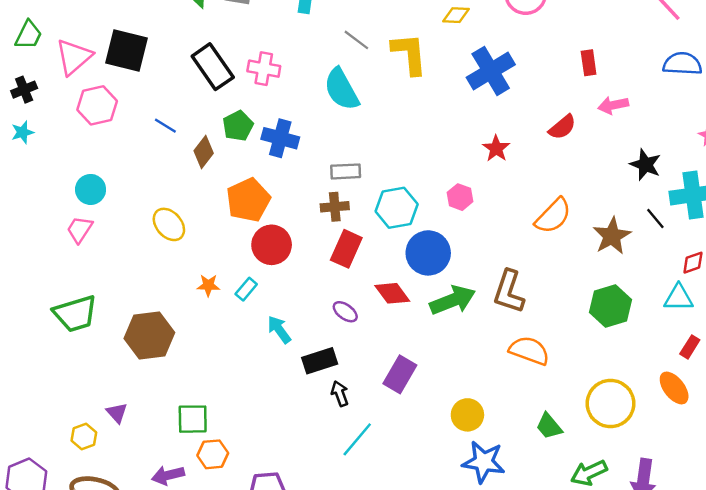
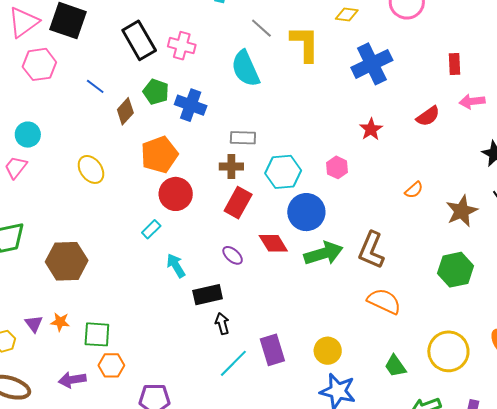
green pentagon: (238, 126) -> (156, 92), turned -30
orange semicircle: (553, 216) -> (414, 190), size x0.6
orange star: (208, 285) -> (60, 322), moved
purple rectangle: (400, 374) -> (272, 350), moved, turned -52

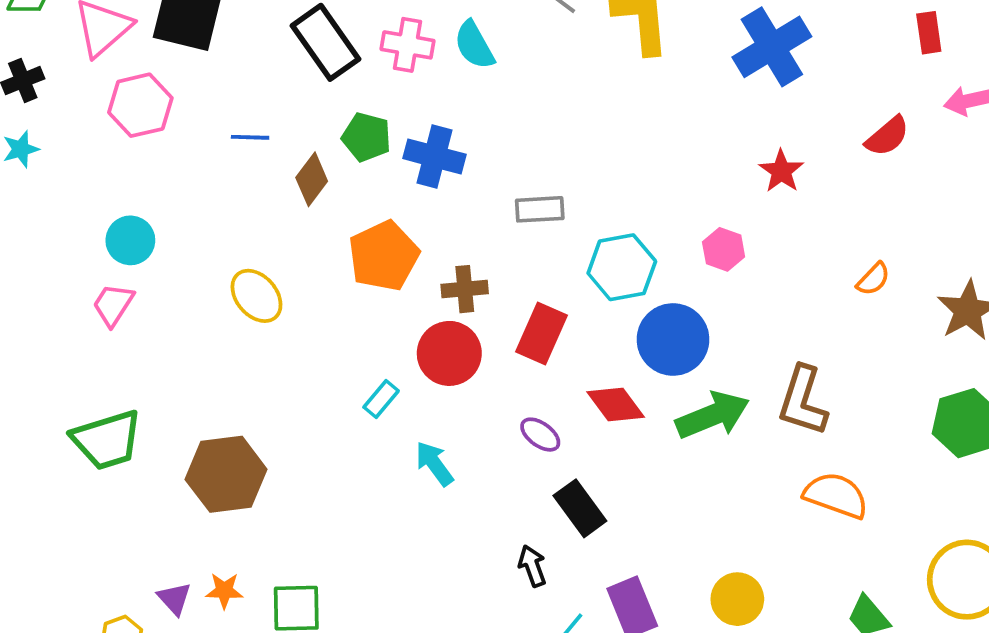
cyan semicircle: (245, 69) -> (474, 45), moved, size x0.7
blue line: (95, 86) -> (250, 137), turned -30
brown cross: (231, 167) -> (465, 289), moved
red circle: (176, 194) -> (449, 353), moved
black rectangle: (208, 295) -> (580, 508), moved, turned 72

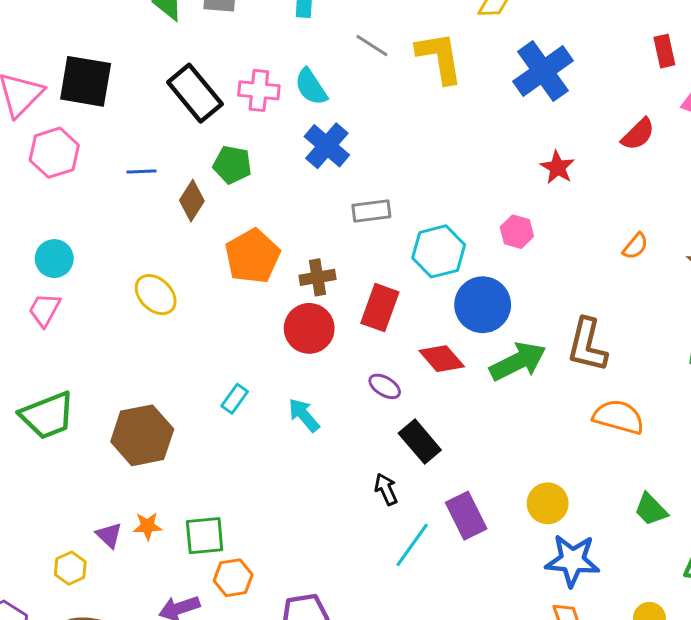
blue cross: (435, 156) -> (327, 146), moved, turned 30
cyan rectangle: (381, 399) -> (235, 399), moved

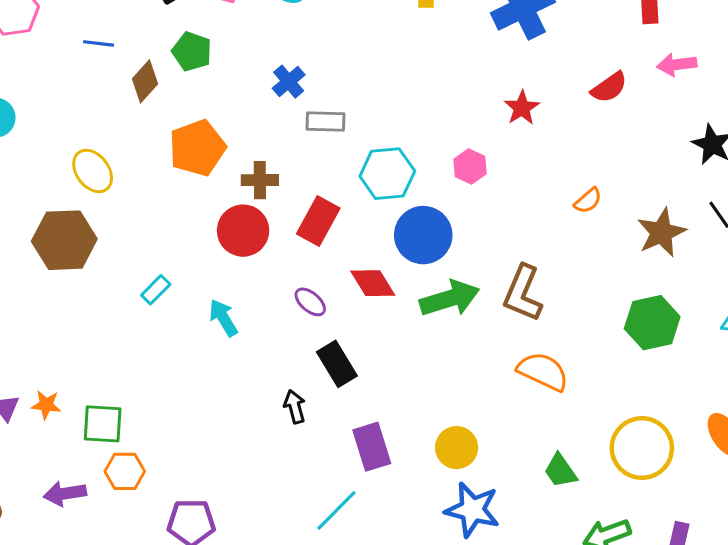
blue cross: (327, 146) -> (289, 82), moved, size x0.7
brown hexagon: (142, 435) -> (64, 240), moved
cyan line: (412, 545) -> (336, 510), moved

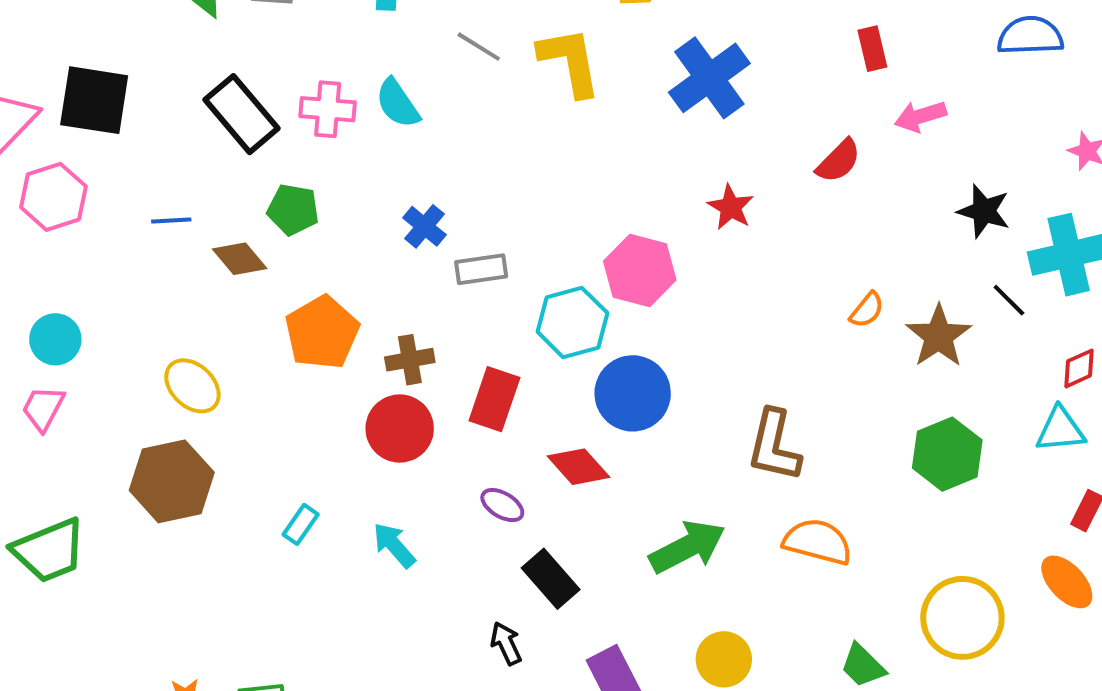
brown diamond: (145, 81) -> (240, 259), turned -72
pink hexagon: (470, 167) -> (640, 270), moved, size x1.6
orange semicircle: (588, 201) -> (867, 310), moved
green arrow: (450, 298) -> (687, 547), moved

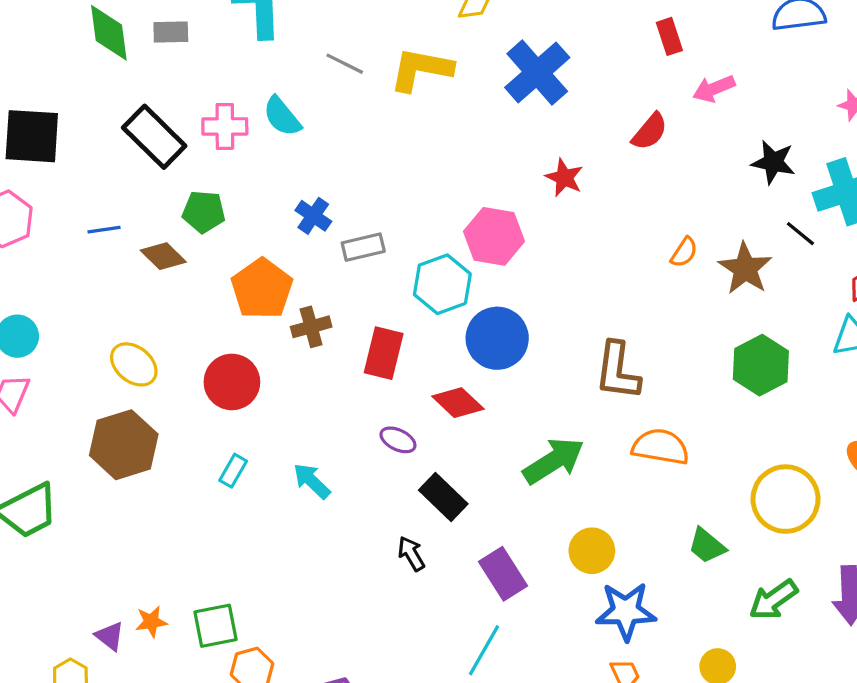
yellow L-shape: (570, 62) -> (421, 69), turned -64
orange pentagon: (322, 332) -> (262, 289), moved
red circle: (400, 428) -> (232, 382), moved

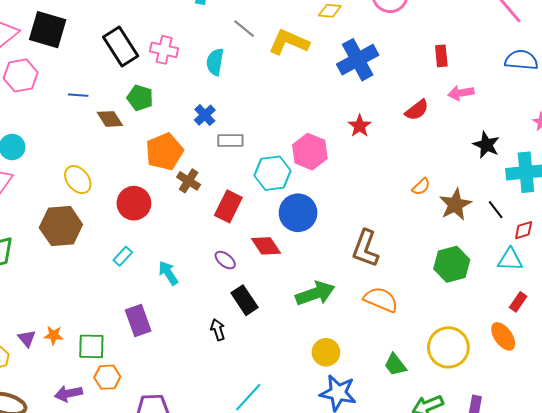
cyan semicircle: (282, 116) -> (215, 62), moved, turned 36
black line: (800, 234) -> (496, 210), moved
brown cross: (311, 327) -> (189, 181), turned 35
purple rectangle: (503, 574) -> (138, 321), moved

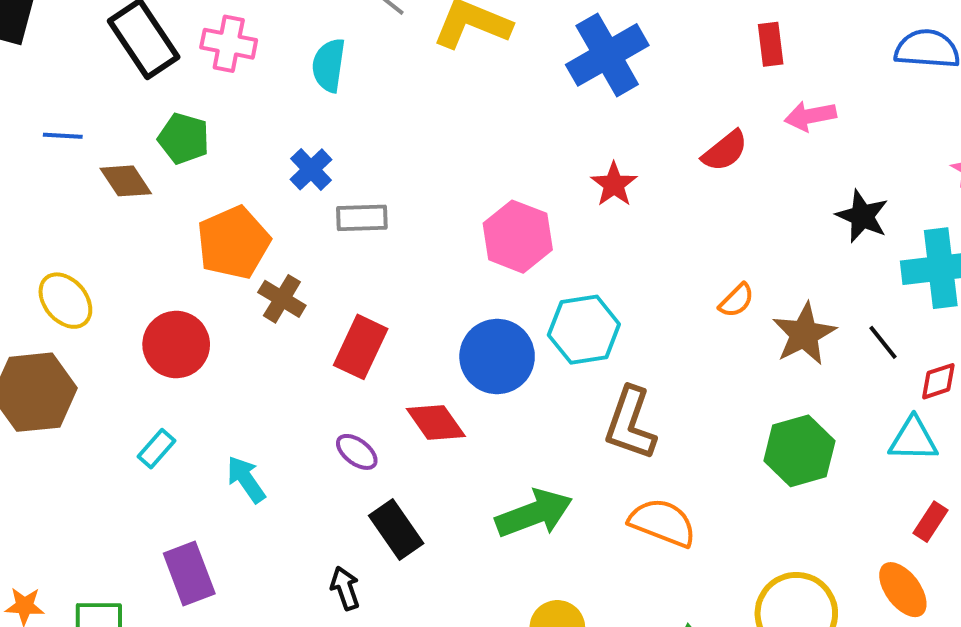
cyan hexagon: (273, 173) -> (584, 330), moved

